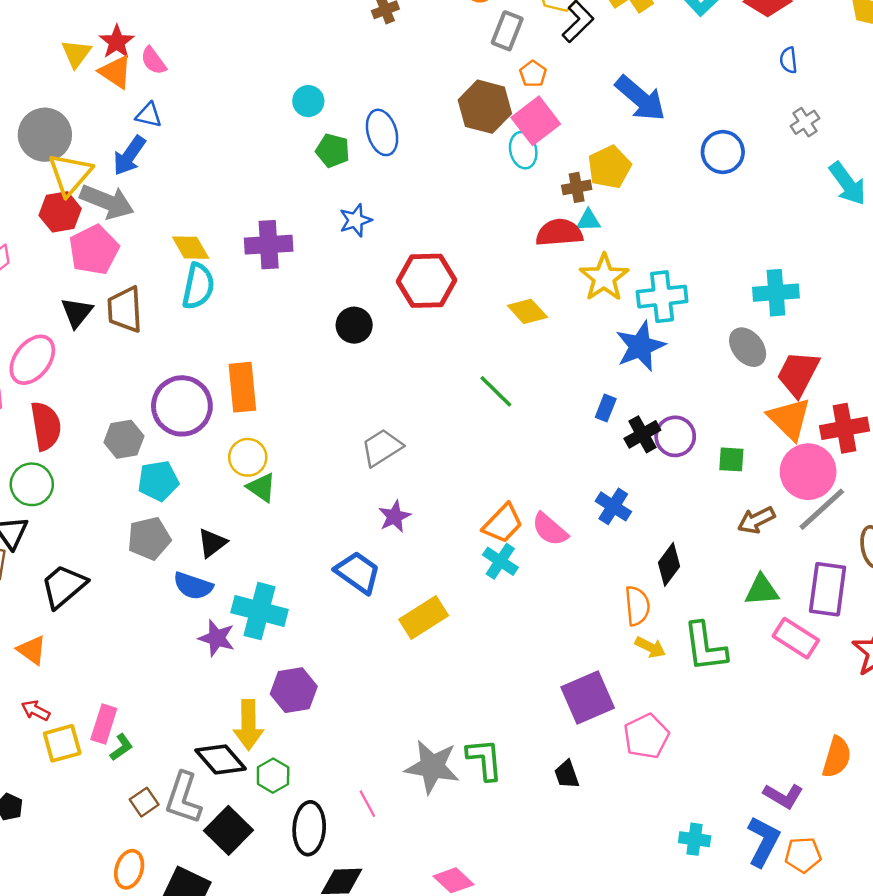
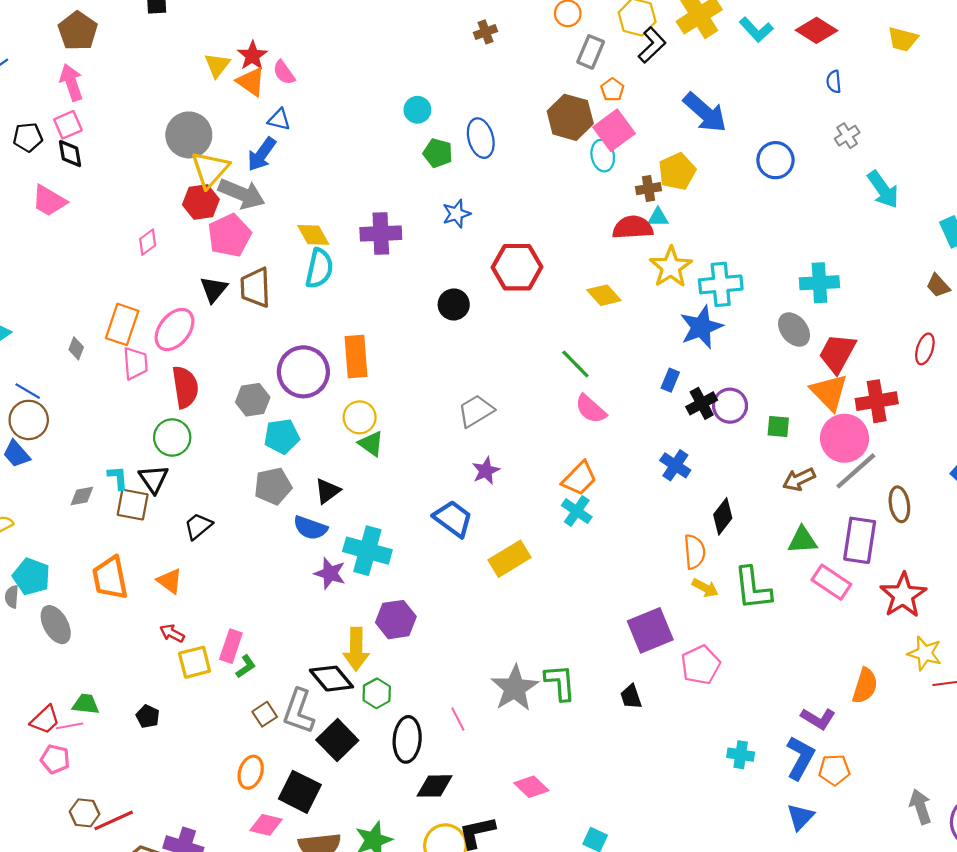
pink semicircle: (550, 529) -> (591, 409), moved
black trapezoid: (64, 586) -> (198, 526), size x0.7
gray star: (432, 767) -> (515, 688), turned 30

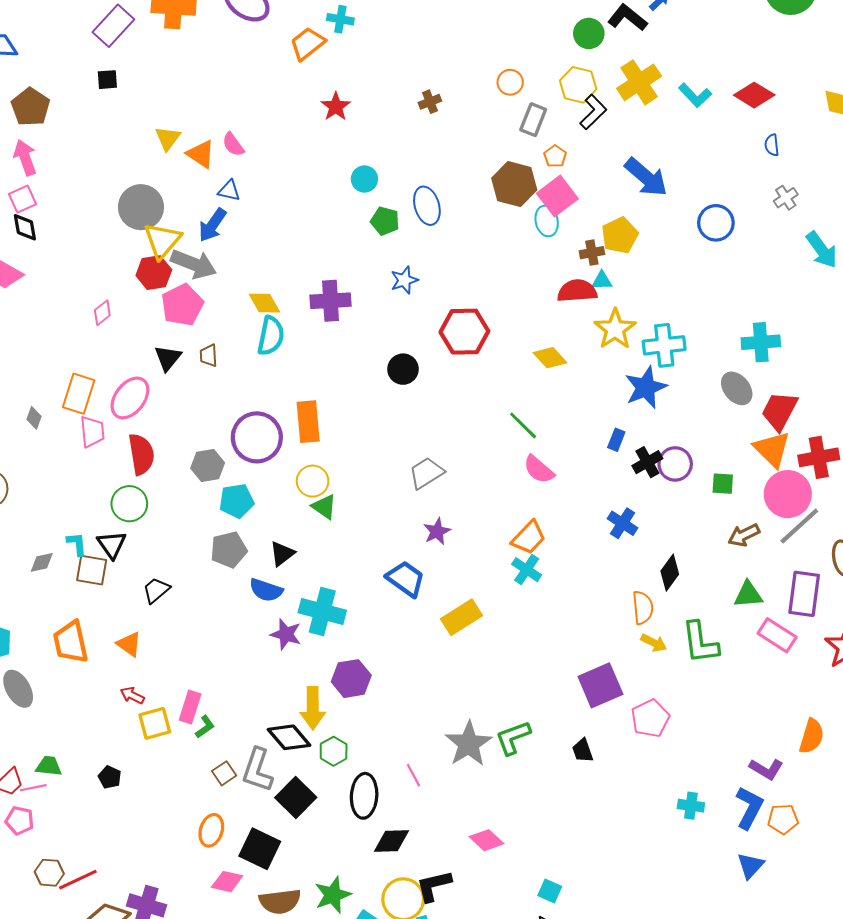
red star: (252, 56) -> (336, 107), moved
brown trapezoid: (255, 288) -> (209, 356), size x0.6
green L-shape: (560, 682) -> (513, 738), turned -105

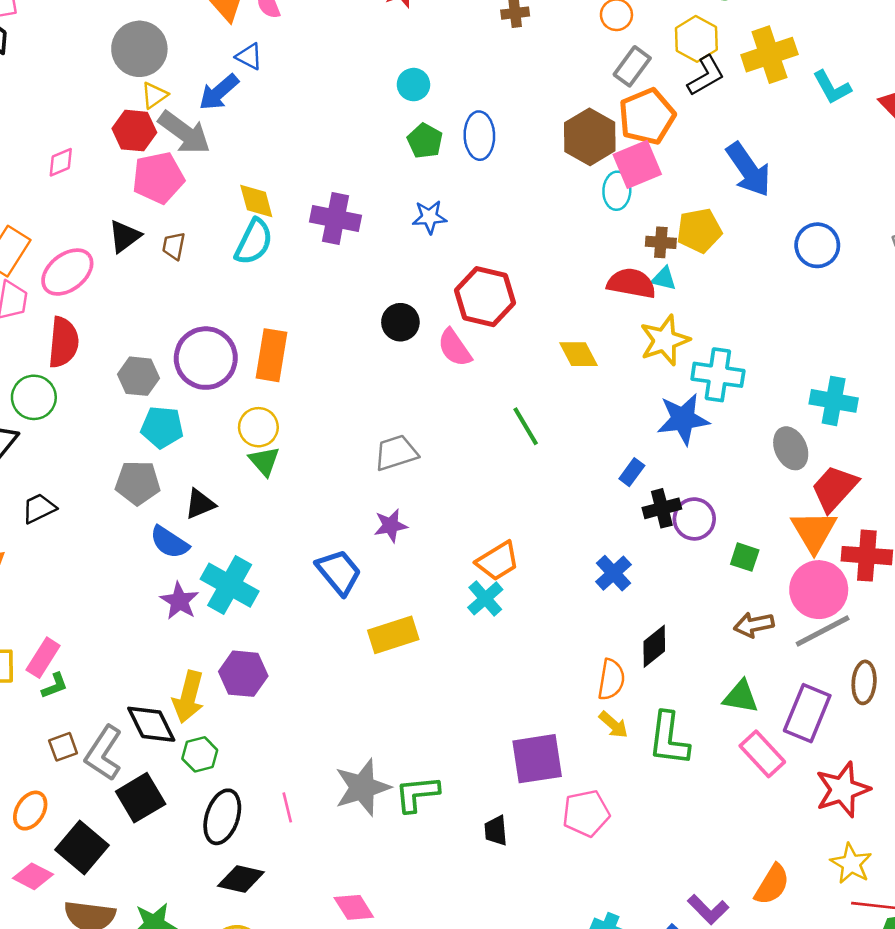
orange pentagon: (555, 156) -> (647, 116), size x2.0
yellow triangle: (162, 241) -> (154, 95), size x0.6
pink semicircle: (539, 469) -> (455, 348), moved

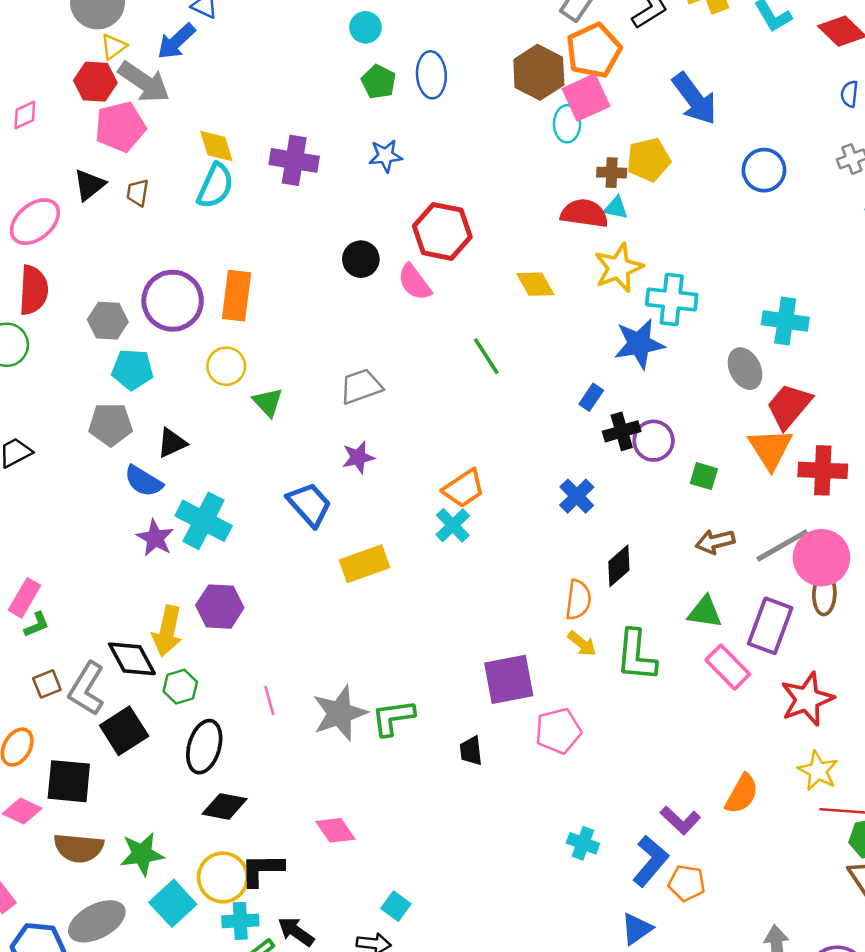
green triangle: (264, 461) -> (268, 402), moved
pink circle: (819, 590) -> (821, 558), moved
pink line: (287, 807) -> (269, 700), moved
black square: (82, 847) -> (69, 781), turned -33

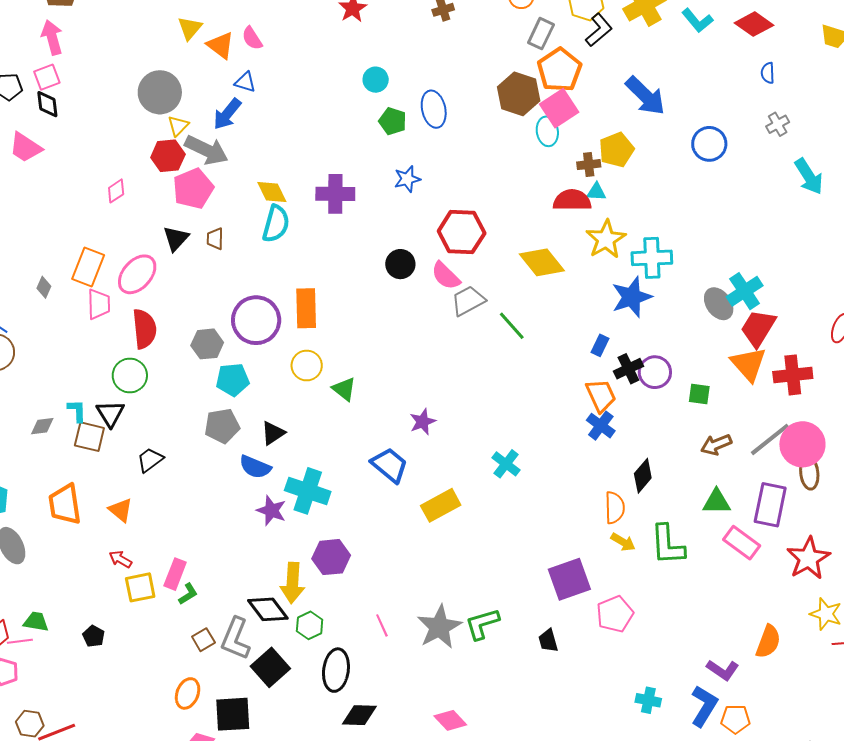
yellow diamond: (535, 284) -> (542, 262), size x1.4
cyan cross: (785, 321) -> (745, 291), moved, turned -33
gray trapezoid: (361, 386) -> (468, 301), moved
orange trapezoid: (464, 488) -> (601, 395), moved, turned -72

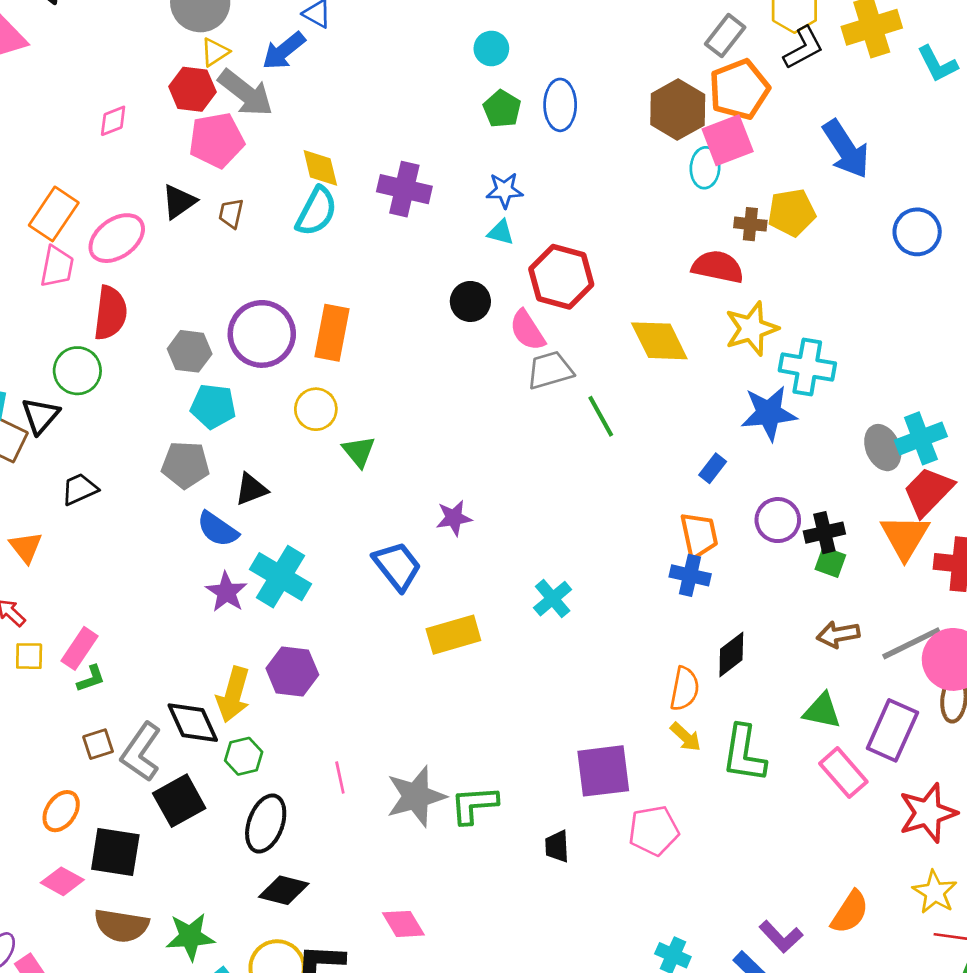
cyan triangle: (596, 192) -> (501, 232), moved
black cross: (628, 369) -> (824, 533), moved
blue cross: (601, 426) -> (690, 575), turned -36
yellow square: (140, 587) -> (29, 656), size x0.7

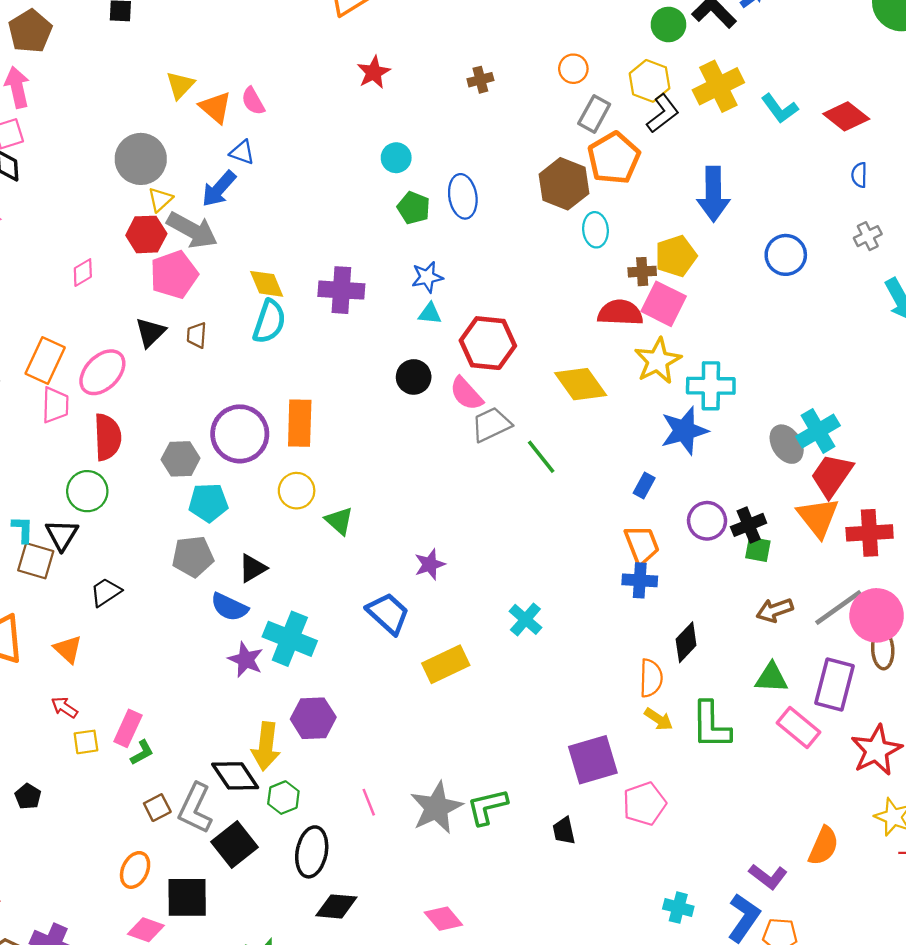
pink square: (728, 140) -> (664, 304), moved, turned -33
blue arrow: (846, 149) -> (713, 194), turned 42

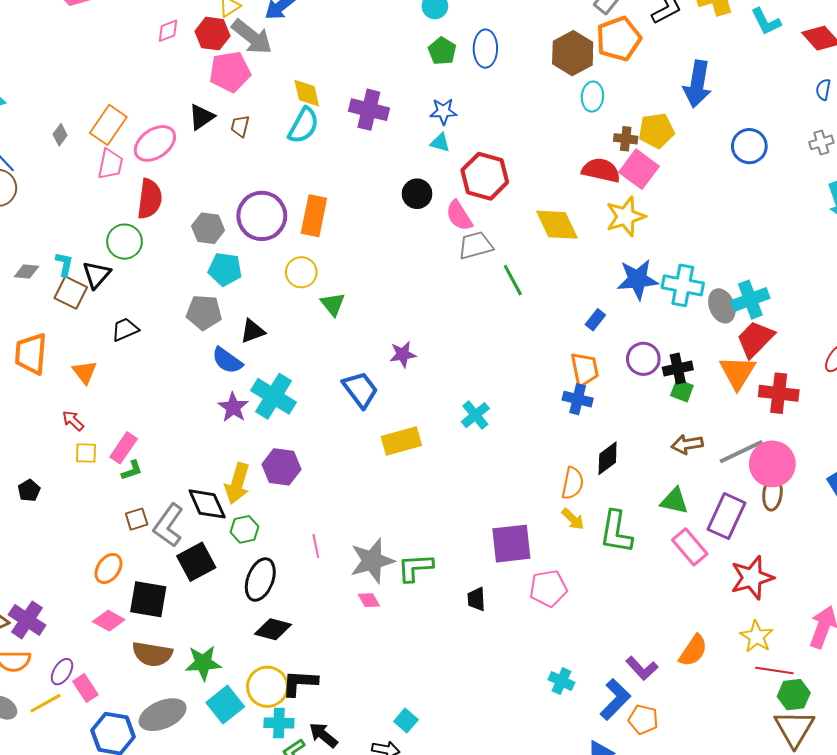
pink diamond: (83, 273) -> (168, 31), moved
cyan cross: (711, 386) -> (683, 285), moved
pink diamond: (443, 919) -> (369, 600), moved, size x0.7

